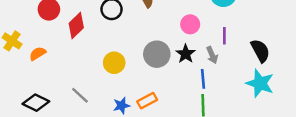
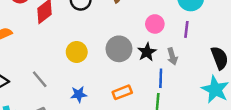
purple line: (224, 36) -> (186, 29), moved
orange rectangle: (147, 101) -> (122, 92), moved

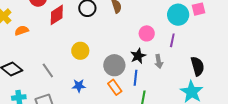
gray circle: (119, 49) -> (114, 65), moved
blue line: (161, 78) -> (136, 78), moved
orange rectangle: (122, 92) -> (115, 87), turned 70

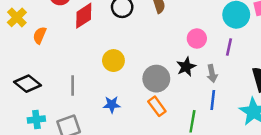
orange semicircle: (22, 31) -> (40, 35), turned -48
gray line: (48, 70) -> (73, 85), turned 35
blue line: (136, 78) -> (213, 100), moved

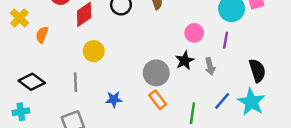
yellow circle: (113, 61) -> (94, 51), moved
blue line: (213, 100) -> (222, 101), moved, turned 36
cyan cross: (36, 120) -> (21, 112), moved

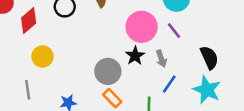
pink circle: (194, 33) -> (142, 27), size x1.6
purple line: (226, 40) -> (174, 31), turned -42
blue line: (222, 101) -> (169, 84), moved

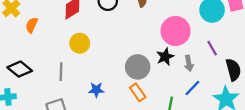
purple line: (174, 31) -> (212, 48), moved

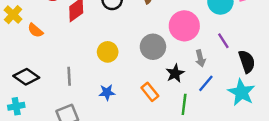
orange semicircle: (32, 25) -> (35, 30), turned -70
yellow circle: (80, 43) -> (108, 52), moved
black star: (165, 57) -> (175, 73), moved
gray circle: (138, 67) -> (153, 47), moved

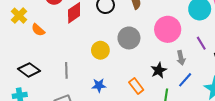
gray circle: (153, 47) -> (129, 38), moved

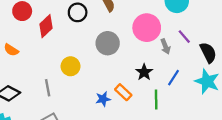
yellow circle: (100, 50) -> (71, 66), moved
gray arrow: (181, 58) -> (165, 46), moved
blue star: (99, 85) -> (103, 99), moved

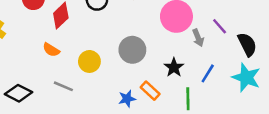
gray circle: (108, 43) -> (132, 50), moved
orange semicircle: (11, 50) -> (51, 50), moved
gray line: (48, 88) -> (63, 86), turned -56

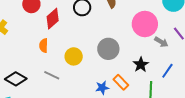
gray arrow: (198, 38) -> (161, 42), turned -40
orange semicircle: (51, 50) -> (44, 46), turned 56

